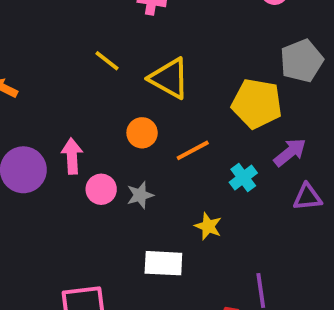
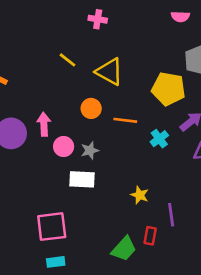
orange line: (193, 150) -> (125, 120), turned 35
yellow star: (208, 226) -> (140, 195), moved
white rectangle: (163, 263) -> (82, 179), moved

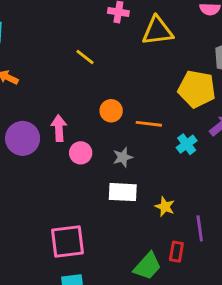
yellow triangle: (109, 72) -> (158, 31), moved, turned -36
gray star: (90, 150) -> (123, 157), moved
white rectangle: (82, 179) -> (123, 192), moved

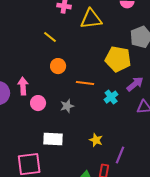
yellow line: (85, 57) -> (50, 37), moved
orange circle: (111, 111) -> (58, 66), moved
white rectangle: (123, 192) -> (53, 139), moved
purple line: (200, 228) -> (120, 155), turned 30

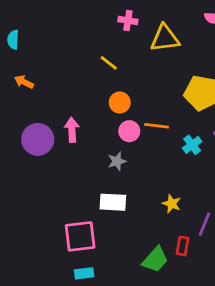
pink circle: (38, 103) -> (129, 131), moved
gray star: (67, 106) -> (117, 161), moved

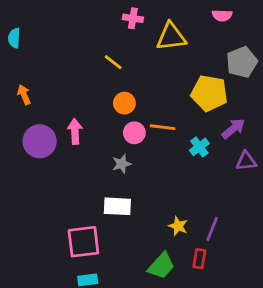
orange arrow: (24, 82) -> (24, 95), moved, turned 42
yellow star: (172, 204) -> (178, 226), moved
red rectangle: (183, 246) -> (199, 259), moved

